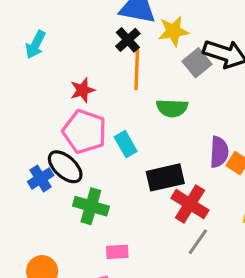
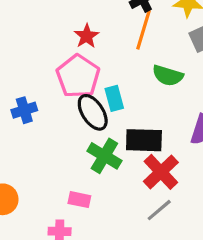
red star: (83, 90) -> (87, 36), turned -30
black ellipse: (65, 167) -> (93, 112), moved
green cross: (91, 206) -> (104, 156), moved

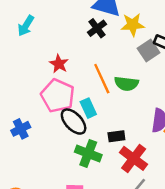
orange line: (144, 30) -> (102, 79), moved, turned -32
black rectangle: (144, 140) -> (116, 136), size x0.6

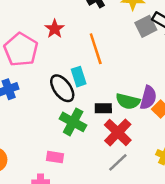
green semicircle: (126, 84) -> (128, 101), moved
pink pentagon: (58, 96) -> (21, 50), moved

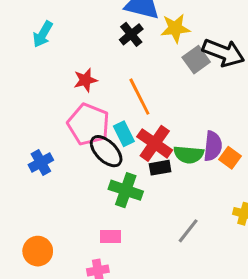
red star: (55, 29) -> (85, 80), turned 30
pink pentagon: (21, 50) -> (88, 124), moved
red cross: (118, 132) -> (155, 143), moved

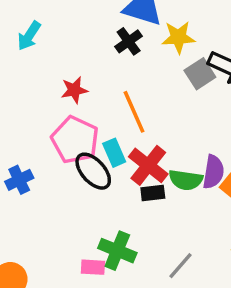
green cross: (126, 190) -> (117, 251), moved

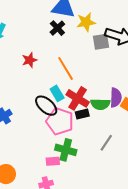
gray square: (200, 74) -> (101, 42), turned 30
pink pentagon: (75, 140) -> (60, 121), moved
gray line: (181, 266) -> (106, 143), moved

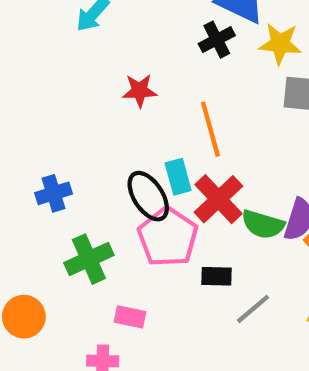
black rectangle: (82, 114) -> (217, 276), moved
green cross: (66, 150) -> (89, 259), moved, turned 35

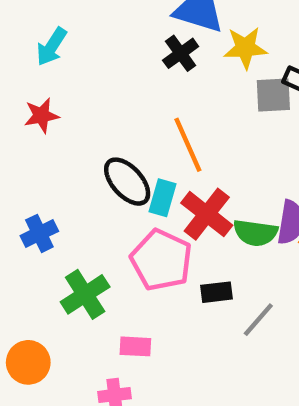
red star: (140, 91) -> (41, 115), moved
cyan rectangle: (178, 177) -> (162, 198), turned 40
black ellipse: (148, 196) -> (127, 182), moved

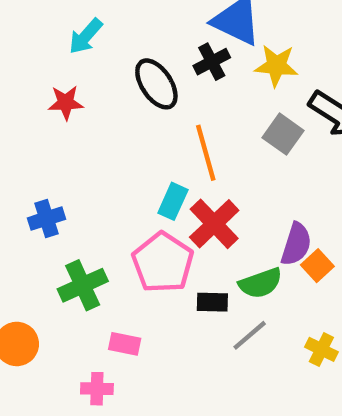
gray square: (273, 95) -> (283, 134), moved, turned 30
black ellipse: (127, 182) -> (156, 84), moved
green semicircle: (255, 233) -> (261, 283), moved, turned -36

